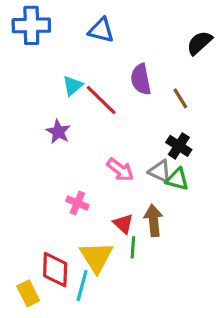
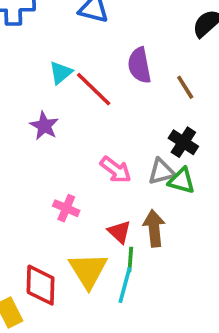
gray triangle: (160, 171) -> (161, 172), turned -40
cyan line: (82, 285) -> (125, 285), moved

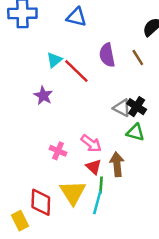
brown line: (185, 87) -> (138, 58), moved
pink arrow: (116, 170) -> (91, 143), moved
gray triangle: (161, 172) -> (122, 108), moved, turned 42

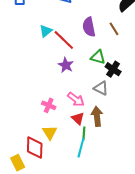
purple star: (43, 96) -> (66, 65), moved
gray triangle: (122, 108) -> (101, 88), moved
green triangle: (135, 132) -> (98, 57), moved
yellow triangle: (73, 193) -> (50, 132), moved, size x0.7

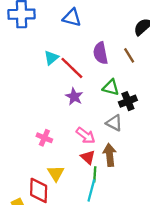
black cross: (113, 69) -> (128, 101), turned 35
pink cross: (49, 105) -> (44, 138), moved

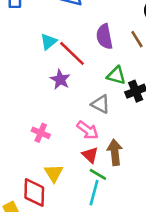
purple star: (74, 97) -> (60, 79), moved
gray triangle: (114, 123) -> (101, 104), moved
green line: (95, 174) -> (98, 174), turned -63

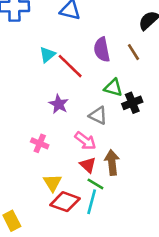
purple star: (60, 79) -> (59, 104), moved
red diamond: (34, 193) -> (65, 202), moved, turned -72

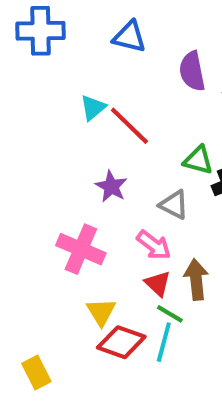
purple semicircle: (102, 50) -> (192, 71), moved
pink cross: (40, 143) -> (81, 249), size x1.6

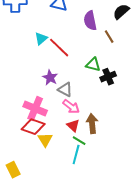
gray triangle: (174, 205) -> (65, 90), moved
red diamond: (121, 342) -> (33, 127), moved

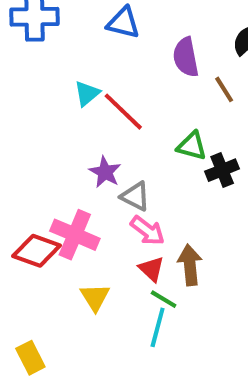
red diamond: (33, 127) -> (37, 251), moved

